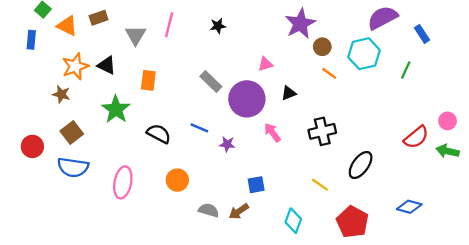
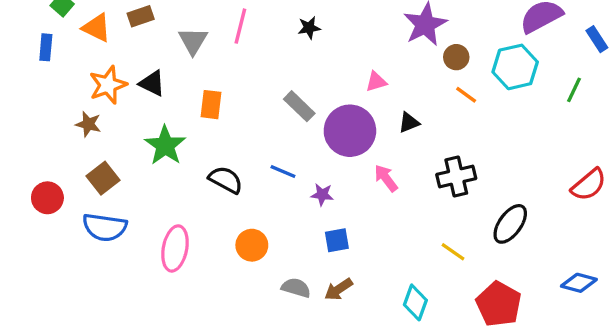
blue square: (256, 185) -> (337, 240), moved

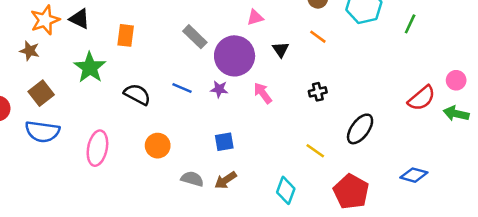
orange line: (466, 95) -> (318, 37), moved
black triangle: (409, 123) -> (281, 50), turned -42
black cross: (456, 177) -> (318, 92), size x0.6
purple star: (322, 194) -> (219, 89), moved

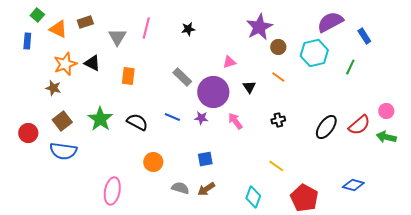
green star: (90, 67) -> (100, 119), moved
black ellipse: (360, 129) -> (326, 127), moved
pink ellipse: (97, 148) -> (112, 191), moved

